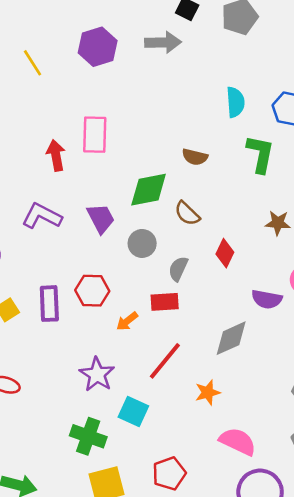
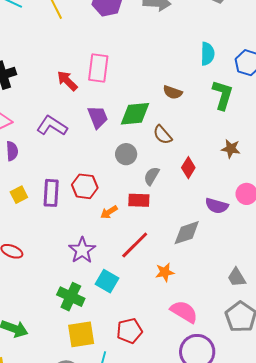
red arrow: (56, 155) -> (67, 81), turned -40
purple trapezoid: (101, 218) -> (98, 117), moved

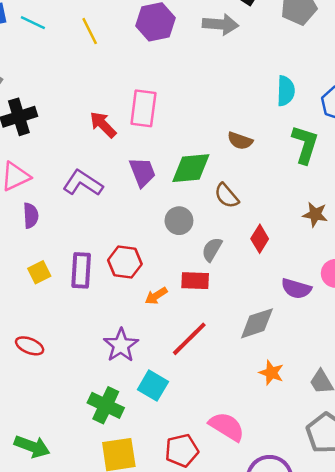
orange star: (165, 272) -> (271, 373), moved, turned 30
pink semicircle: (184, 312) -> (227, 427), moved

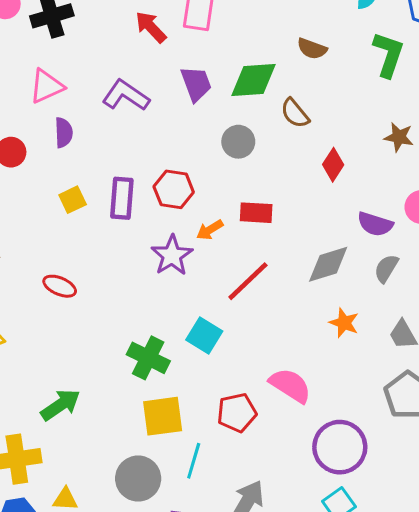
gray semicircle: (212, 249) -> (386, 268), moved
purple star: (121, 345) -> (172, 255), moved
green arrow: (32, 446) -> (61, 405), turned -56

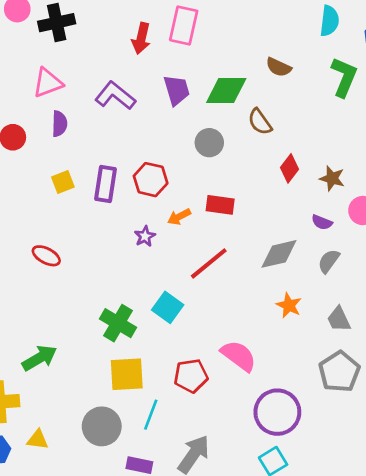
red arrow: (151, 27) -> (141, 38), turned -128
brown star: (399, 137) -> (332, 178), moved
purple semicircle: (375, 224) -> (322, 222), size x0.7
purple star: (172, 255) -> (145, 236), size x0.6

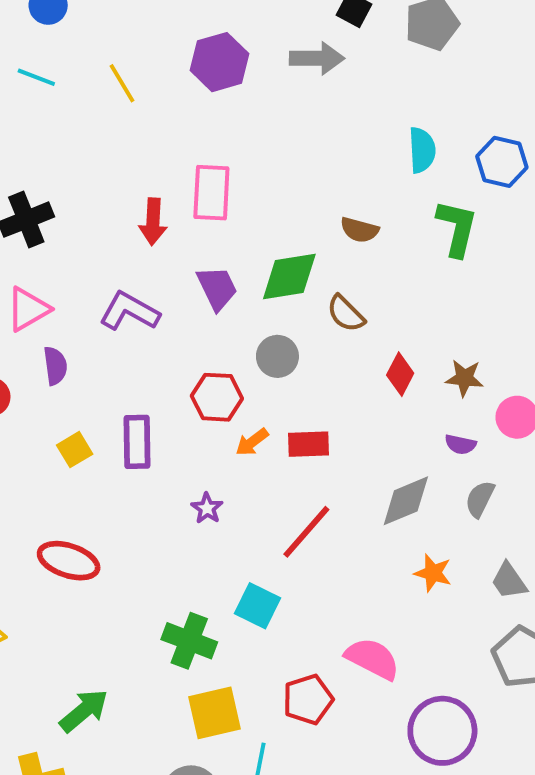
red hexagon: (151, 180) -> (217, 397), moved
orange arrow: (179, 217) -> (252, 442), moved
red ellipse: (46, 256) -> (69, 561), size x1.4

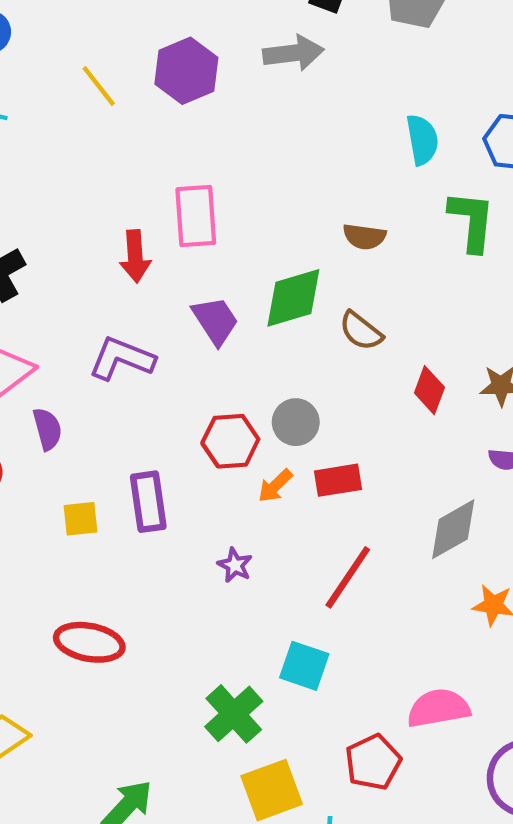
yellow line: (122, 83) -> (99, 86), moved
gray circle: (277, 356) -> (296, 422), moved
yellow square: (75, 450) -> (80, 519), turned 32
green cross: (189, 641) -> (234, 714), turned 34
pink semicircle: (372, 659) -> (438, 708), turned -30

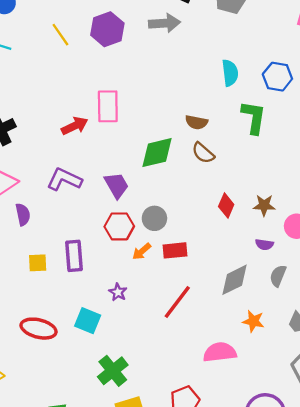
red arrow: (135, 256) -> (75, 126), turned -115
purple trapezoid: (215, 321) -> (117, 185), moved
brown semicircle: (361, 331) -> (203, 153), moved
cyan square: (304, 666) -> (88, 321), moved
pink semicircle: (438, 708) -> (220, 352), moved

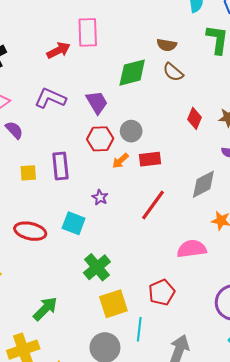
purple semicircle: (23, 214) -> (14, 130), turned -30

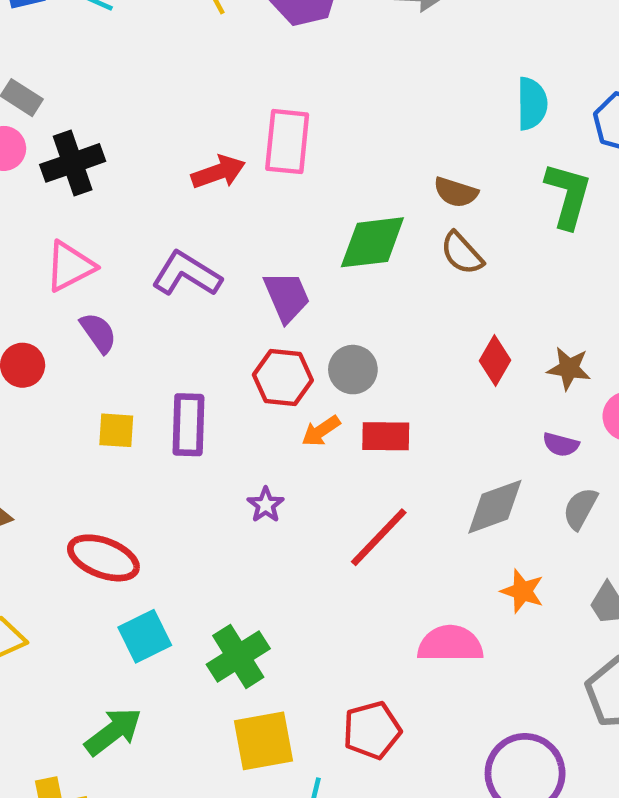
cyan square: (74, 223) -> (145, 636), moved, turned 35

